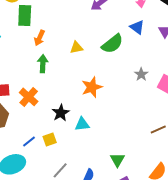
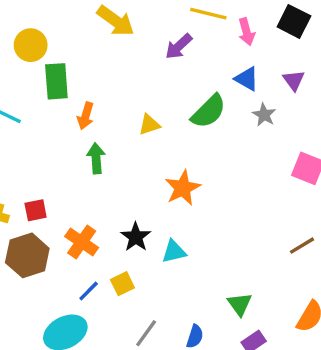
gray star: (141, 74) -> (264, 115), moved
orange cross: (29, 97) -> (82, 242), moved

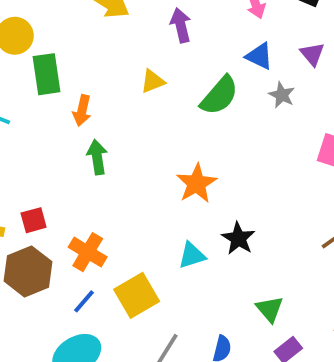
purple arrow: (179, 46) -> (181, 25), turned 124
yellow triangle: (149, 125) -> (153, 81), moved
black star: (136, 237) -> (238, 238), moved
yellow square: (122, 284) -> (137, 295), size x1.6
blue line: (89, 291) -> (84, 301), moved

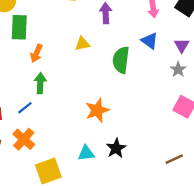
gray star: (282, 95) -> (178, 70), moved
green semicircle: (219, 96) -> (121, 60), turned 136
blue line: (84, 301) -> (25, 108), moved

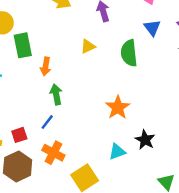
blue triangle: (150, 41) -> (152, 28), turned 30

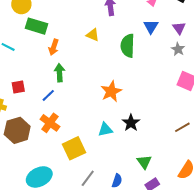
green rectangle: (23, 45) -> (36, 26), turned -70
yellow triangle: (88, 46) -> (93, 35), turned 40
red square: (19, 135) -> (18, 87), moved

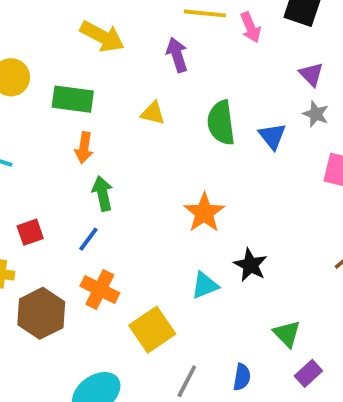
green rectangle: (36, 26) -> (73, 99), moved
blue triangle: (151, 27) -> (272, 136), moved

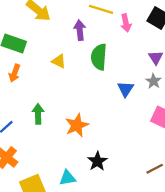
green semicircle: (221, 123) -> (99, 57), moved
green arrow: (103, 193) -> (38, 114), moved
cyan triangle: (205, 285) -> (67, 178), moved

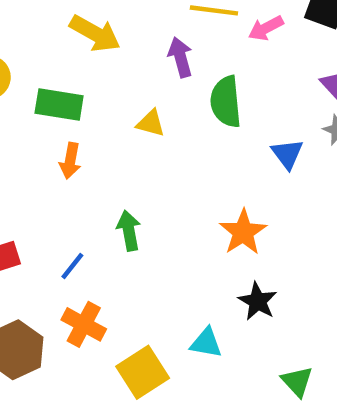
pink arrow: (126, 23) -> (266, 28), turned 84
orange star: (77, 125) -> (243, 232), moved
cyan triangle: (67, 178) -> (206, 343), turned 30

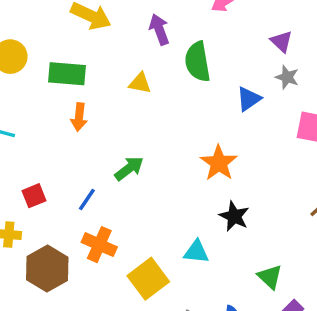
blue triangle: (287, 154) -> (249, 99), turned 36
green arrow: (129, 231) -> (129, 168), turned 68

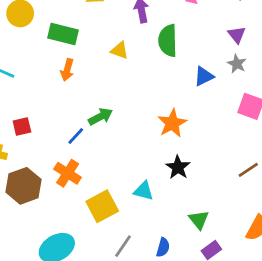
blue line: (87, 199) -> (76, 136), moved

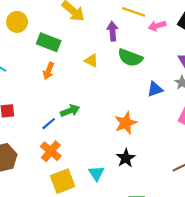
green semicircle: (168, 41) -> (130, 58), turned -75
orange cross: (68, 173) -> (51, 151), moved
cyan triangle: (143, 191) -> (96, 173), turned 35

